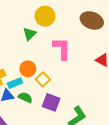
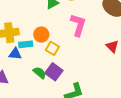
yellow square: (43, 79) -> (52, 48), turned -32
green semicircle: (25, 97) -> (40, 73), moved

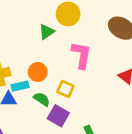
yellow square: (52, 48) -> (65, 89), moved
green semicircle: (40, 73) -> (42, 99), moved

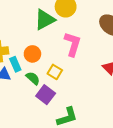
green triangle: (47, 32) -> (45, 20), size x1.5
cyan rectangle: (20, 86) -> (15, 64), turned 72

